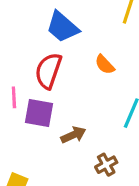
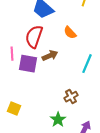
brown arrow: (73, 135) -> (50, 56), moved

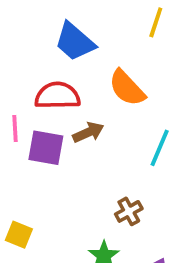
orange semicircle: (70, 33) -> (127, 88), size x1.5
red semicircle: (34, 37) -> (57, 96), turned 70

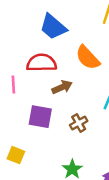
purple square: (46, 148) -> (40, 117), moved
brown cross: (129, 211) -> (79, 123), moved

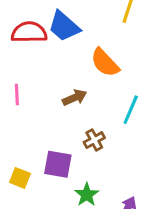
red semicircle: (42, 63) -> (29, 32), moved
purple square: (40, 117) -> (58, 164), moved

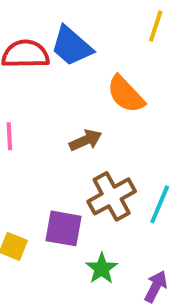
cyan line: (131, 110) -> (160, 204), moved
brown cross: (94, 140) -> (112, 196), size x1.6

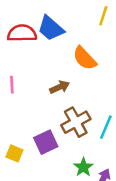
purple square: (64, 228) -> (46, 142), turned -35
green star: (102, 269) -> (83, 167), moved

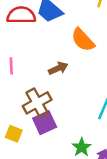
brown cross: (76, 122) -> (37, 103), moved

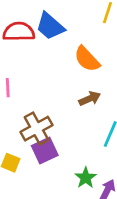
brown arrow: (58, 68) -> (90, 99), moved

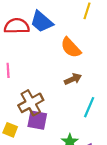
purple square: (45, 150) -> (37, 120), turned 36

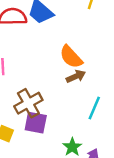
orange semicircle: (71, 48) -> (71, 57), moved

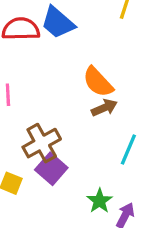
purple square: (36, 123) -> (51, 169), turned 30

